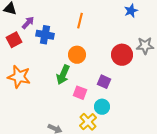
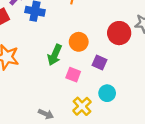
orange circle: (77, 55) -> (79, 42), moved
cyan circle: (102, 107) -> (107, 93), moved

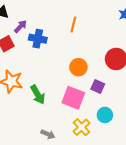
green arrow: (55, 55) -> (38, 95), moved, turned -54
pink square: (73, 75) -> (73, 98), size x1.6

